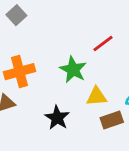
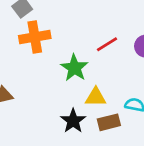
orange cross: (20, 72) -> (35, 37), moved
black star: (57, 118) -> (73, 121), moved

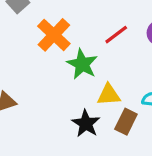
orange cross: (35, 37) -> (54, 35), moved, turned -32
brown rectangle: (109, 122) -> (126, 122), turned -45

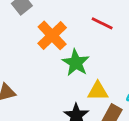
red line: (116, 35) -> (102, 23), moved, turned 60

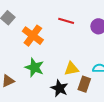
green star: (76, 63) -> (34, 68), moved

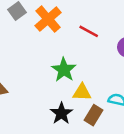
orange cross: (33, 36) -> (48, 19), moved
green star: (34, 68) -> (64, 70), moved

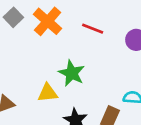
yellow triangle: (82, 92) -> (48, 93), moved

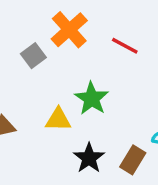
gray square: (13, 17) -> (33, 56), moved

